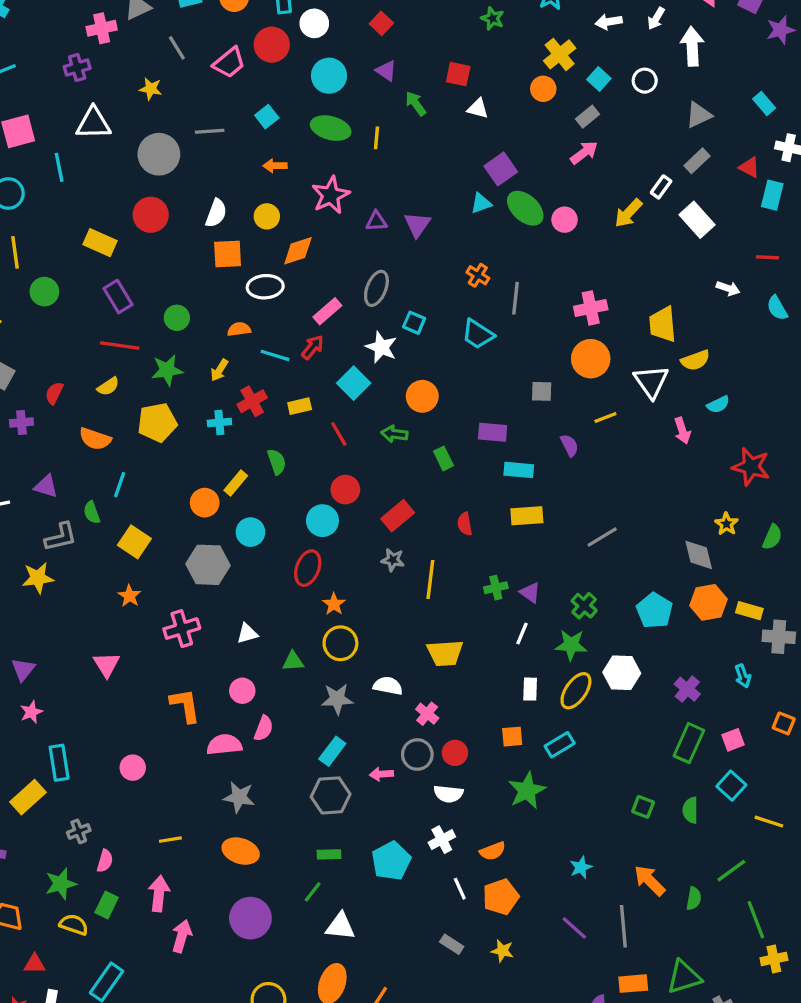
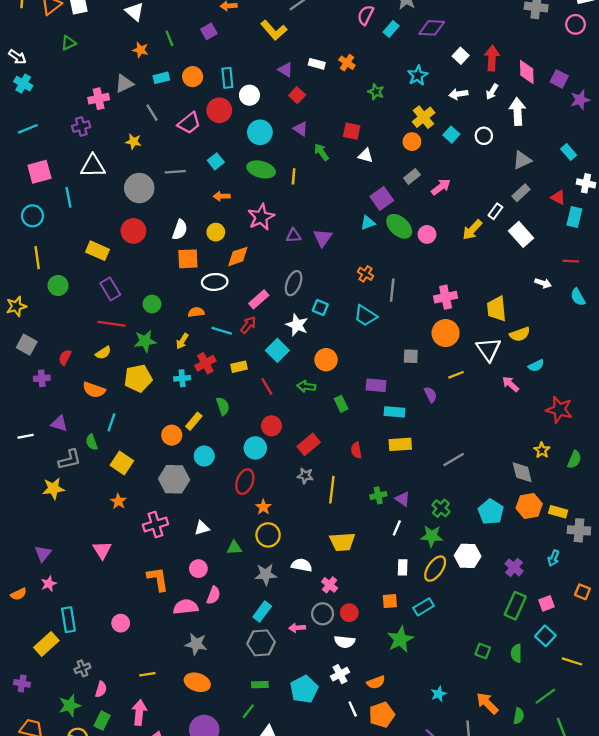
gray rectangle: (587, 117) -> (412, 176), moved
pink arrow: (682, 431) -> (511, 384), turned 150
cyan arrow: (743, 676) -> (553, 558), turned 42

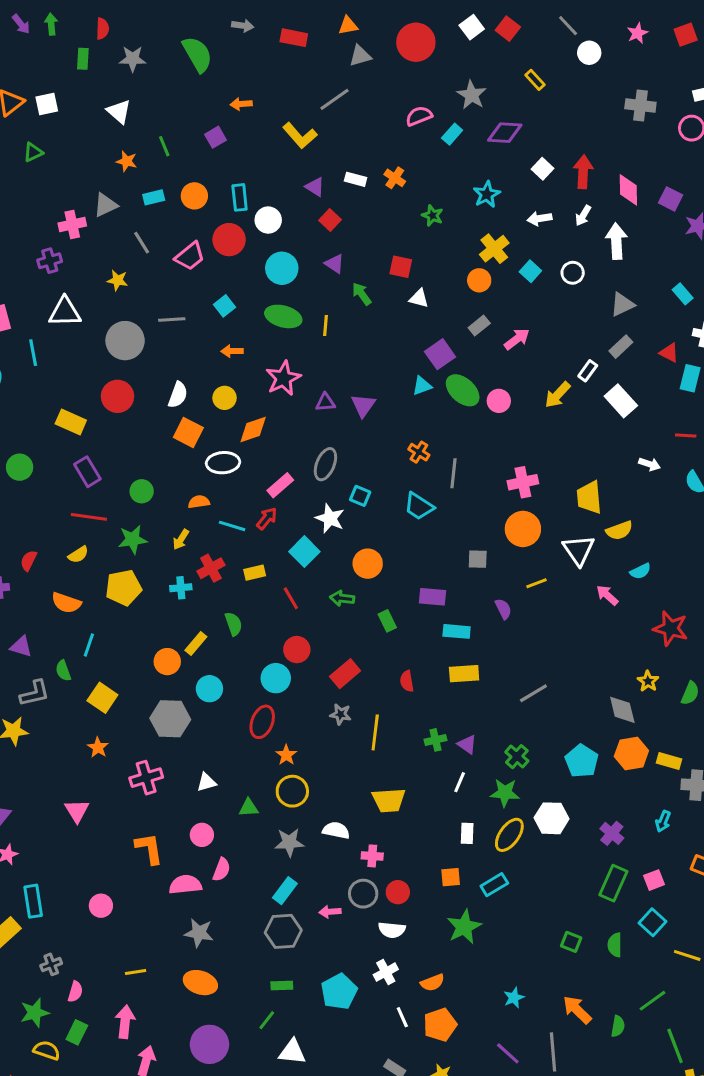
pink semicircle: (365, 15) -> (419, 116), turned 42
orange square: (188, 259) -> (188, 433), turned 30
pink cross: (330, 585) -> (372, 856), turned -35

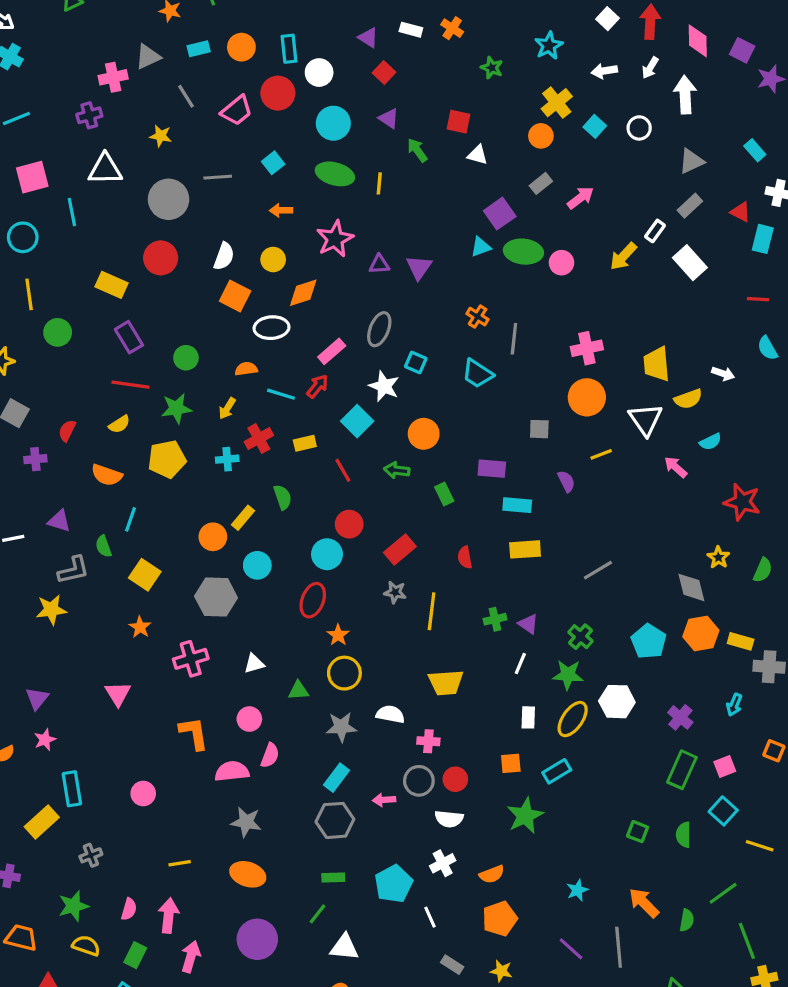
green ellipse: (463, 390) -> (523, 252), turned -36
white arrow: (649, 464) -> (723, 374), moved
pink semicircle: (75, 992) -> (129, 909), moved
white line: (402, 1017) -> (430, 917), moved
green rectangle: (77, 1032) -> (135, 955), moved

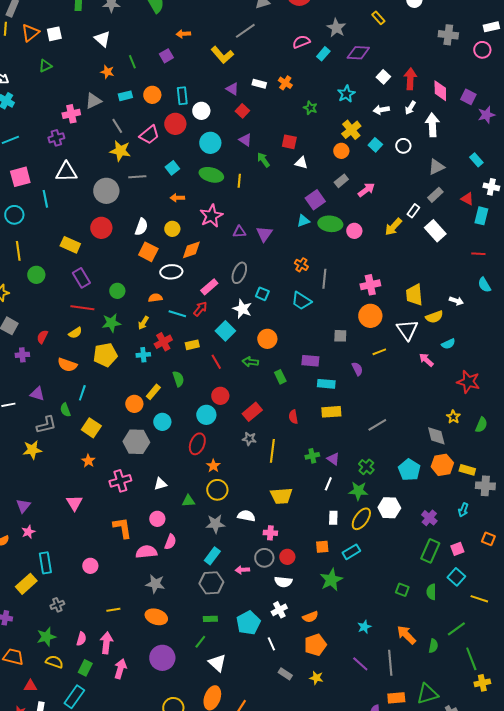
yellow star: (161, 136) -> (120, 151), moved, size x1.5
white triangle: (344, 947) -> (217, 663), turned 36

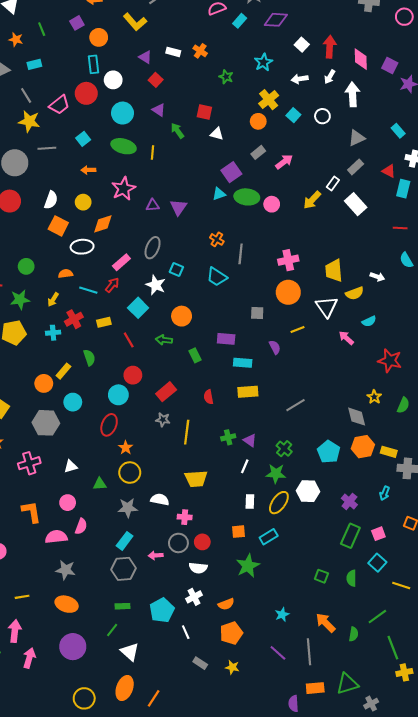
orange circle: (152, 95) -> (99, 37), moved

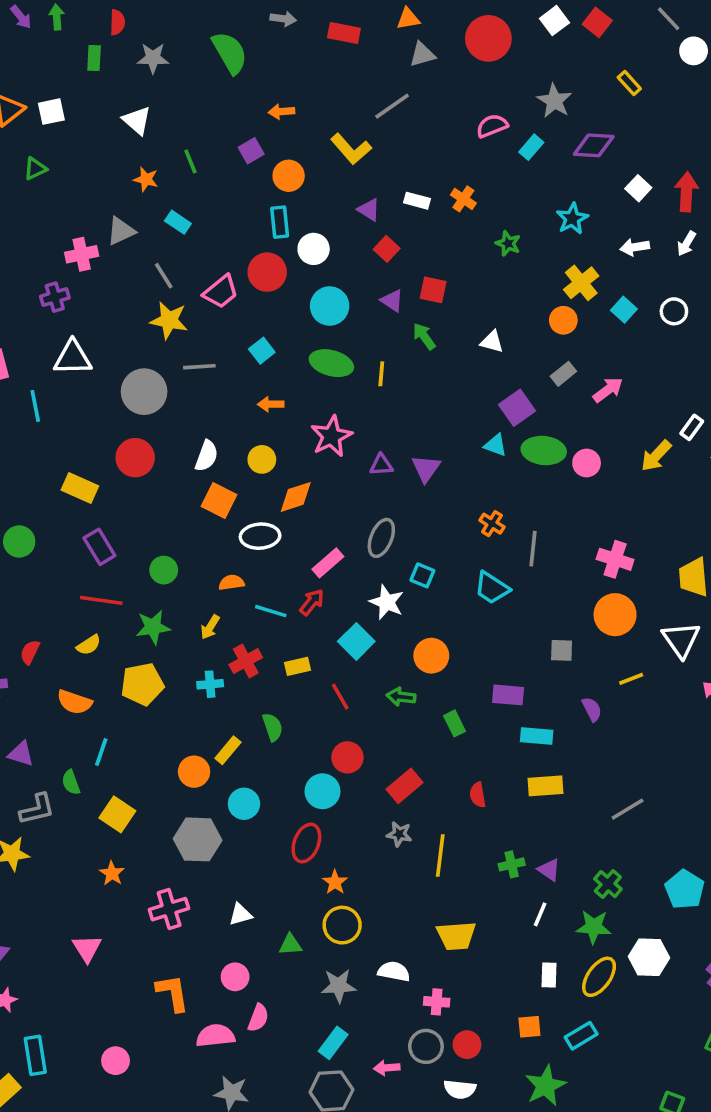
cyan rectangle: (34, 64) -> (178, 222), turned 48
red square: (204, 112) -> (433, 290), moved
cyan triangle: (219, 194) -> (496, 445), turned 40
pink cross: (288, 260) -> (615, 559), turned 30

